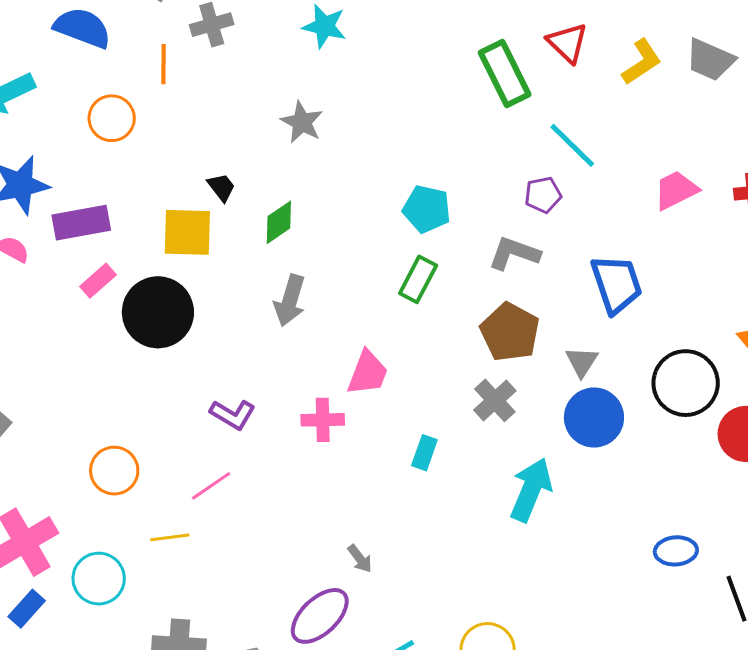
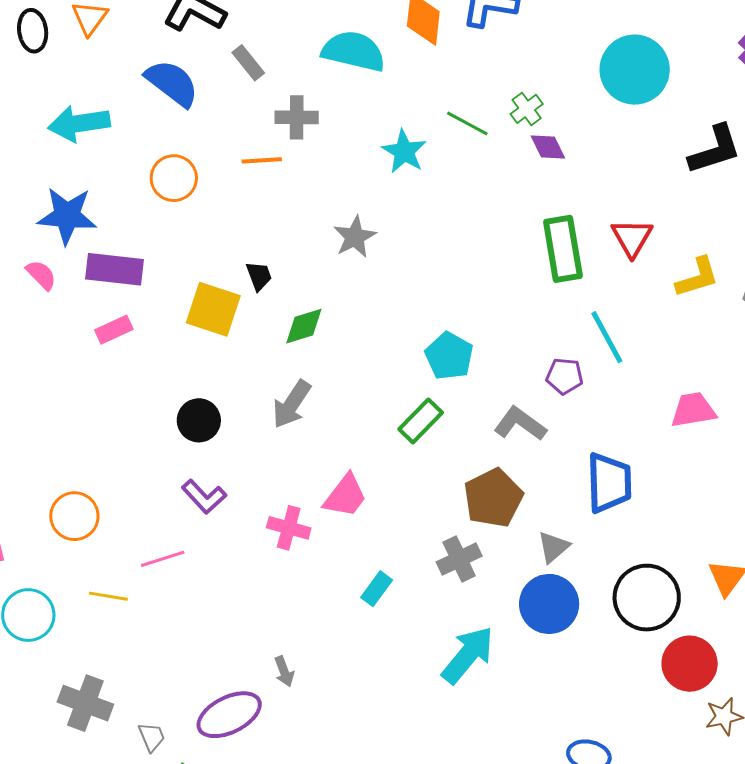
orange line: (163, 64) -> (262, 160), moved, turned 69
black circle: (158, 312) -> (199, 420), moved, size x0.6

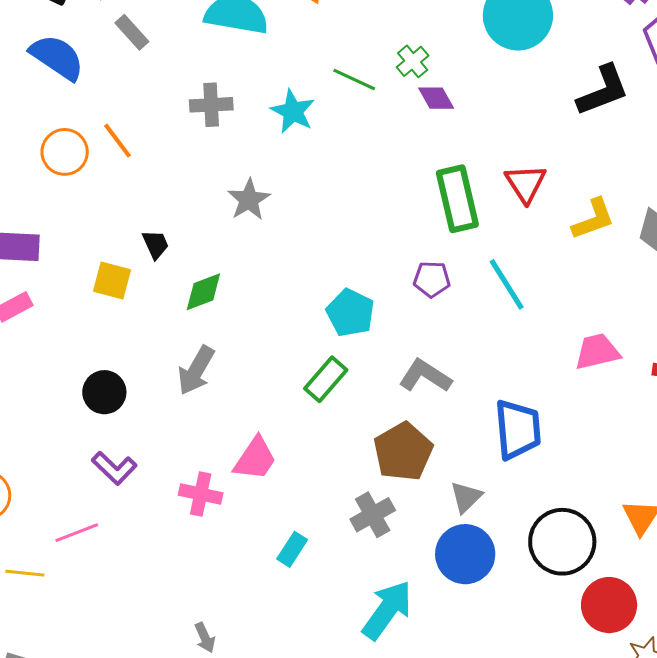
gray cross: (297, 117) -> (211, 105), moved
orange line: (262, 160) -> (118, 141), moved, turned 60
yellow square: (213, 309) -> (112, 280), size x0.7
purple pentagon: (565, 376) -> (432, 279), moved

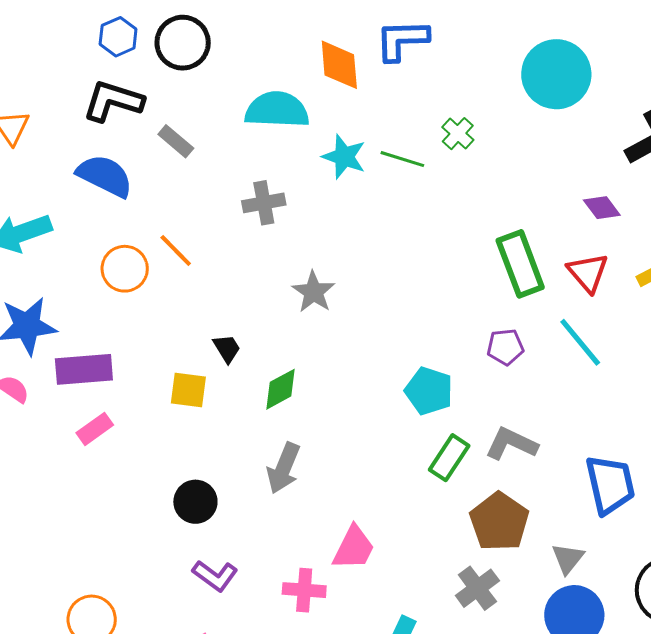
purple diamond: (436, 98) -> (602, 208), moved
cyan star: (293, 111) -> (344, 157), moved
red triangle: (526, 183) -> (588, 273), moved
green rectangle: (326, 379) -> (449, 458), moved

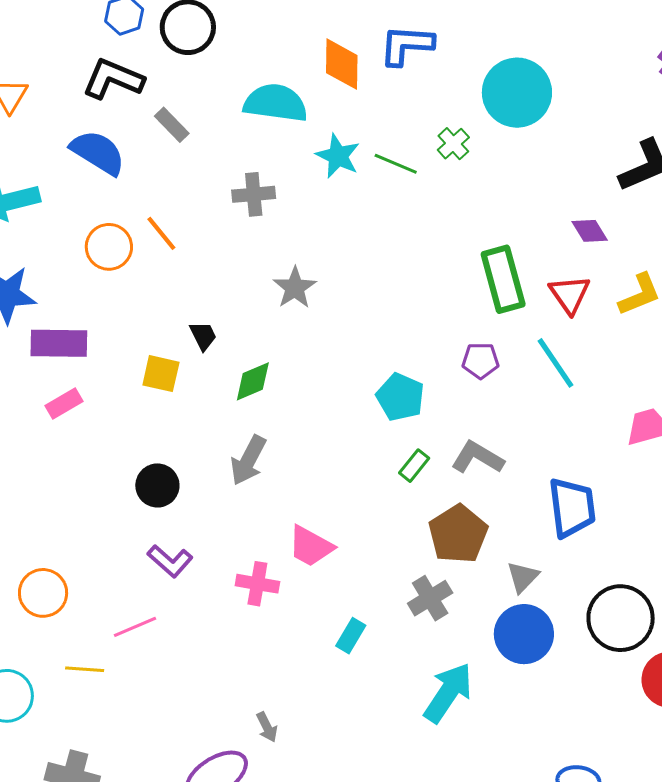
cyan circle: (556, 74) -> (517, 93), moved
green rectangle: (449, 458) -> (414, 466), size x0.7
pink trapezoid: (354, 548) -> (311, 546), turned 87

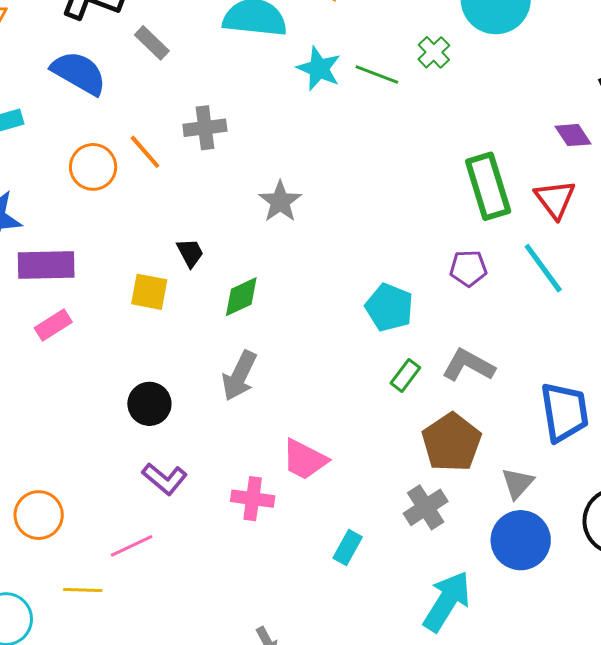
gray cross: (254, 194) -> (205, 128), moved

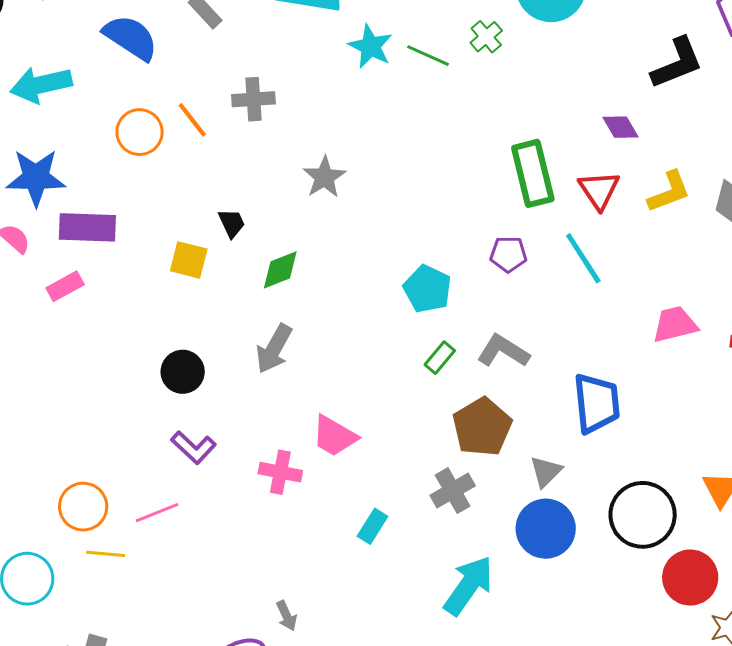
pink rectangle: (53, 325) -> (65, 286), moved
orange circle: (39, 515) -> (83, 507), moved

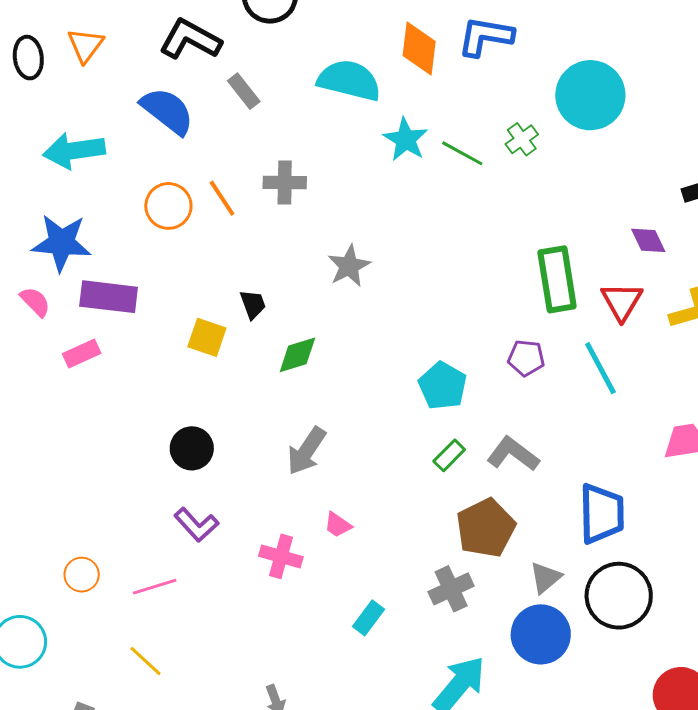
gray arrow: (274, 349) -> (306, 451), moved
pink trapezoid: (334, 436) -> (338, 525), size x0.6
orange circle: (83, 507) -> (82, 575), size x0.7
black circle: (643, 515) -> (619, 596), moved
yellow line: (106, 554) -> (145, 661), moved, turned 33

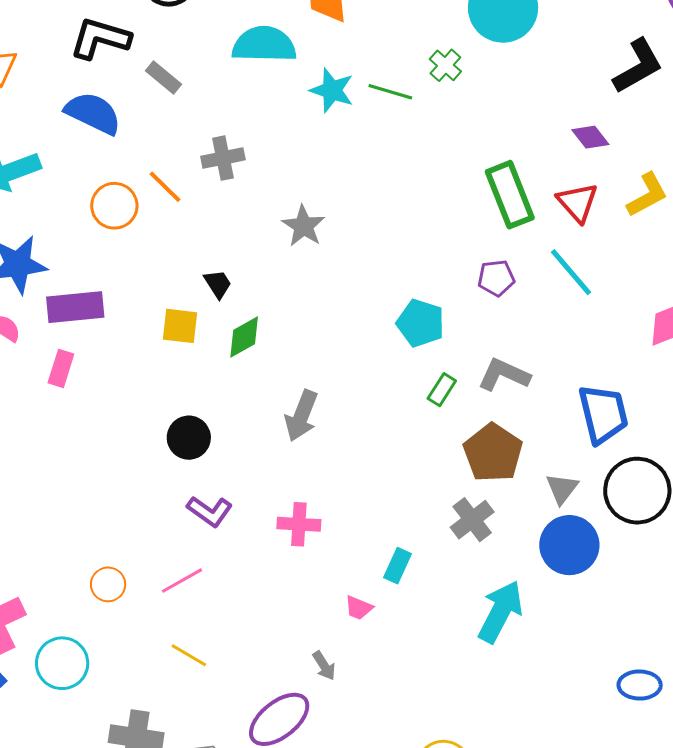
pink rectangle: (82, 354) -> (61, 368), turned -36
green diamond: (297, 355) -> (244, 337), moved
pink trapezoid: (338, 525) -> (359, 608), moved

